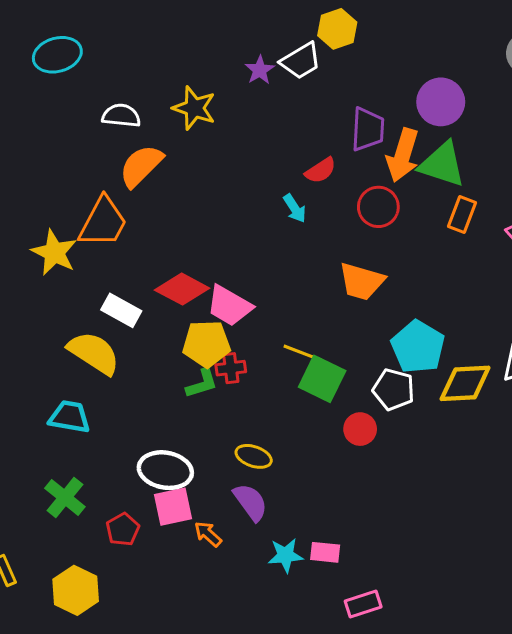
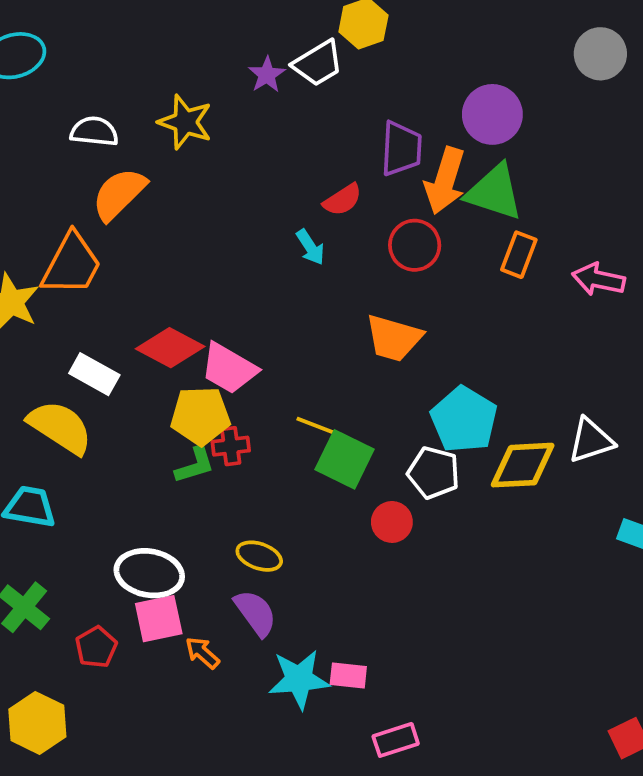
cyan star: (286, 555) -> (299, 679), size x1.4

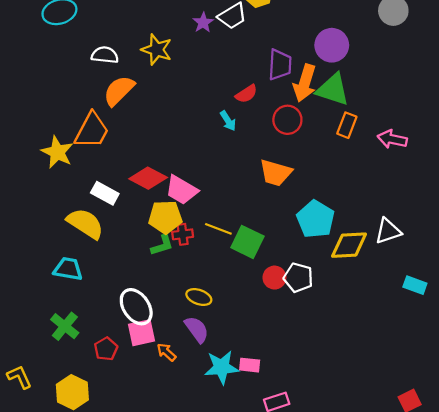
yellow line: (320, 427) -> (218, 229), moved
white pentagon: (434, 473) -> (298, 278), moved
white ellipse: (149, 573) -> (136, 307), turned 45

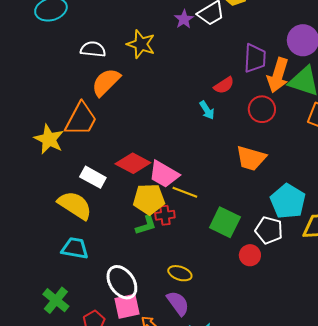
yellow line: (218, 229) -> (185, 192), moved
cyan trapezoid: (68, 269) -> (75, 248), moved
white pentagon: (298, 278) -> (269, 230), moved

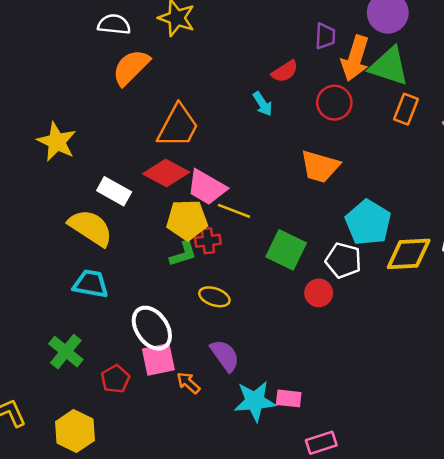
purple trapezoid: (255, 58) -> (325, 36), size x0.7
orange trapezoid: (81, 119) -> (178, 126), moved
yellow ellipse: (180, 273) -> (214, 297), moved

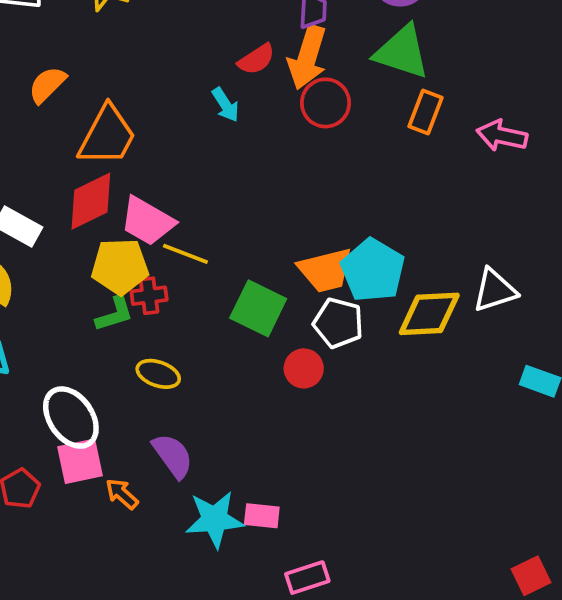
orange arrow: (355, 58) -> (307, 57), moved
orange semicircle: (131, 67) -> (47, 85), moved, size x0.7
orange trapezoid: (320, 166) -> (326, 270), moved, turned -30
red diamond: (166, 173) -> (91, 201), turned -54

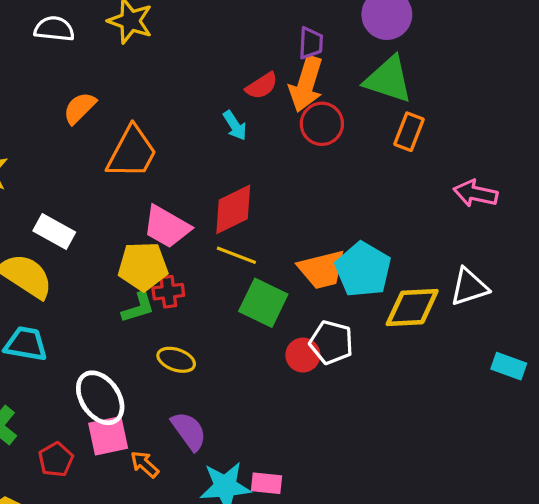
pink arrow: (502, 136) -> (475, 193), moved
red diamond: (91, 201) -> (233, 209), moved
yellow line: (185, 254) -> (236, 255), moved
white pentagon: (338, 323) -> (331, 342), moved

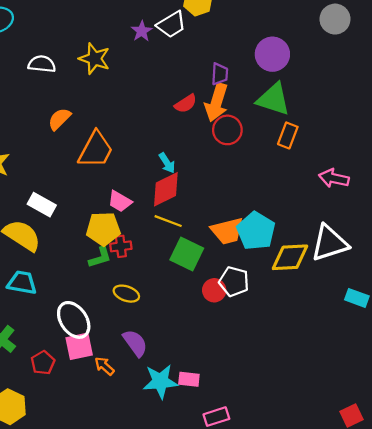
cyan arrow: (235, 125) -> (167, 163), moved
pink trapezoid: (167, 227) -> (120, 201), size x0.7
white triangle: (469, 287) -> (330, 243), size x1.4

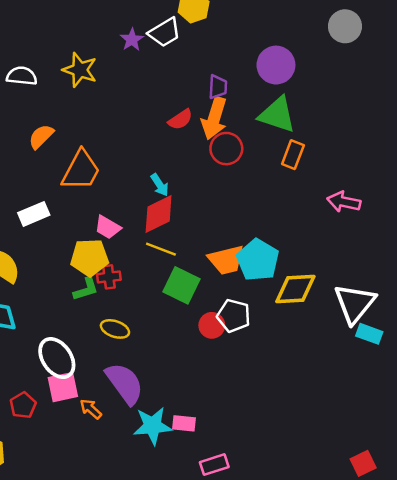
white rectangle: (42, 205) -> (34, 214), moved, turned -52
white triangle: (330, 243) -> (355, 304), moved, turned -33
purple semicircle: (135, 343) -> (125, 383), size x1.4

